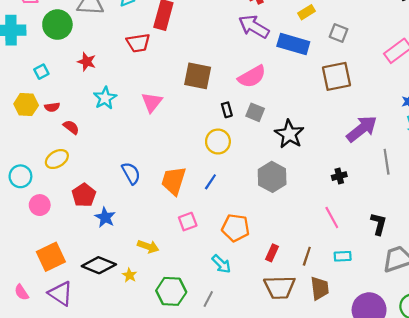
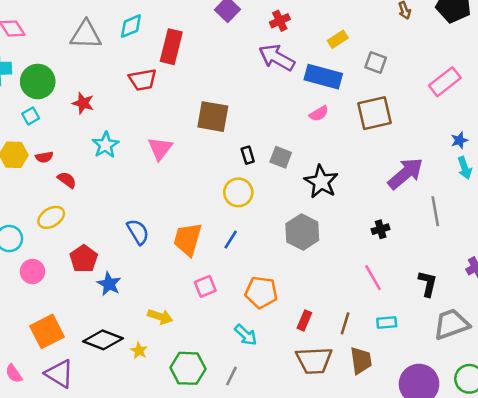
green circle: (57, 25) -> (38, 81), moved
pink semicircle: (252, 77) -> (319, 114), moved, size x0.6

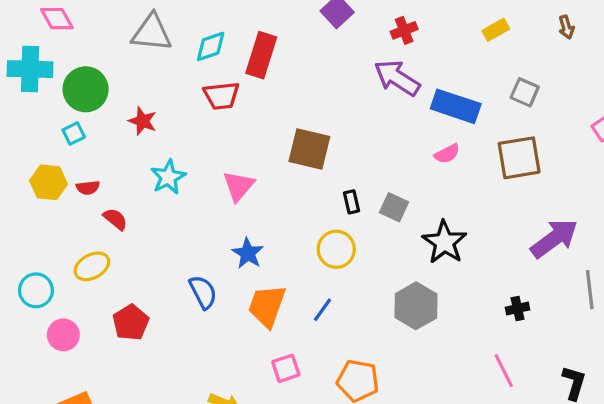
cyan diamond: (131, 26) -> (211, 46), moved
yellow rectangle: (338, 39) -> (496, 30), moved
blue star: (109, 284) -> (248, 253), moved

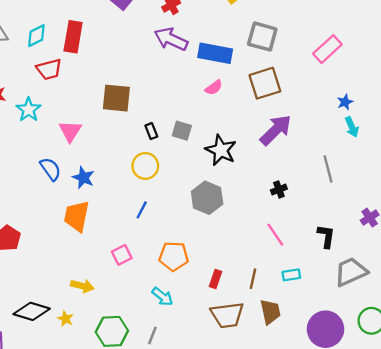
gray square: (525, 92) -> (262, 37), size x1.5
cyan star: (168, 177) -> (29, 110), moved
purple arrow: (554, 238) -> (276, 130), moved
blue semicircle: (203, 292) -> (50, 169), moved
orange trapezoid: (267, 306) -> (77, 216), moved

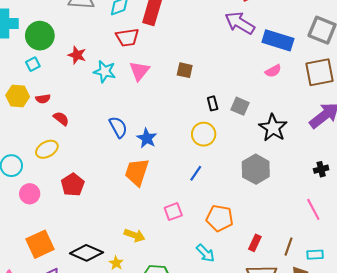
brown square: (116, 98) -> (185, 70), size x0.6
cyan star: (29, 110) -> (105, 71), turned -30
pink triangle: (70, 131) -> (139, 71), moved
cyan rectangle: (291, 275) -> (315, 255), moved

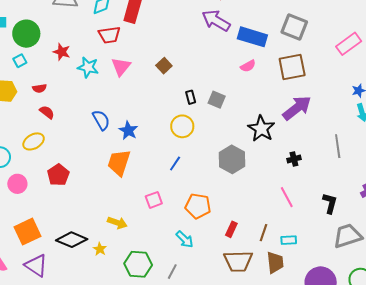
brown square: (185, 70) -> (164, 66), turned 35
red semicircle: (43, 99) -> (39, 88), moved
black star: (273, 128) -> (261, 129), moved

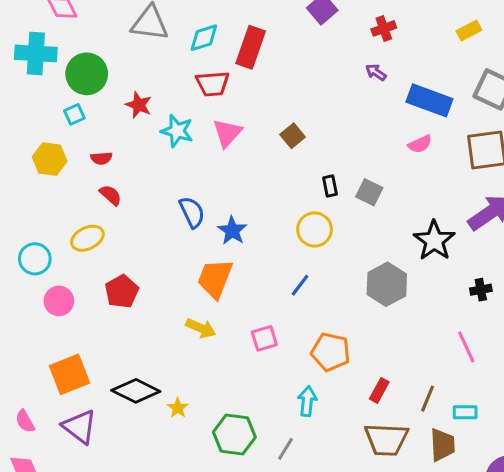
purple arrow: (216, 21) -> (376, 72), size x0.5
yellow arrow: (117, 223) -> (201, 328), moved
cyan arrow: (185, 239) -> (307, 401), turned -132

